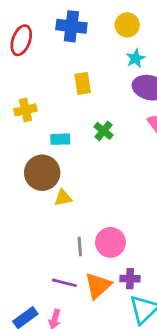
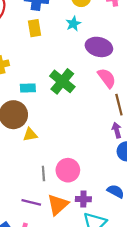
cyan star: (136, 58) -> (73, 24), moved
yellow rectangle: (83, 83) -> (35, 28), moved
green cross: (104, 131) -> (62, 81), size x1.6

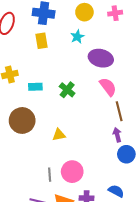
green cross: (62, 81) -> (67, 90), size x0.7
cyan rectangle: (28, 88) -> (35, 87), moved
yellow triangle: (30, 135) -> (59, 135), moved

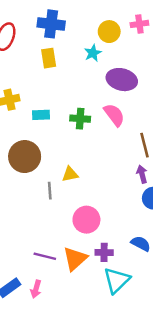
yellow circle: (84, 12) -> (109, 32), moved
pink semicircle: (108, 87) -> (114, 115), moved
green cross: (67, 90) -> (80, 119), turned -35
gray line: (50, 175) -> (50, 191), moved

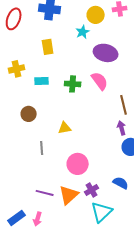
yellow rectangle: (49, 58) -> (48, 47), moved
brown circle: (25, 157) -> (29, 114), size x0.6
gray line: (50, 191) -> (42, 148), moved
purple cross: (104, 252) -> (92, 190), turned -32

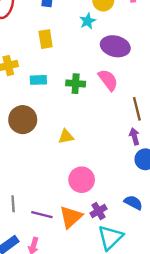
brown circle: (29, 114) -> (23, 120), size x1.5
gray line: (42, 148) -> (13, 204), moved

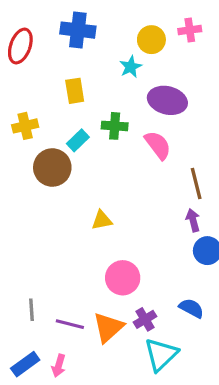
cyan rectangle: (38, 80) -> (78, 140), moved, turned -42
green cross: (76, 84) -> (115, 126), moved
brown circle: (23, 120) -> (52, 168), moved

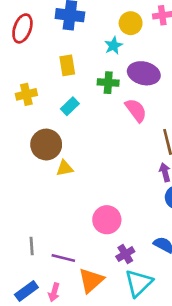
green cross: (115, 126) -> (108, 83), moved
brown circle: (52, 168) -> (46, 145), moved
yellow triangle: (102, 220) -> (65, 168), moved
orange triangle: (108, 327) -> (91, 280), moved

